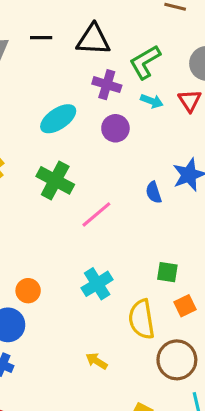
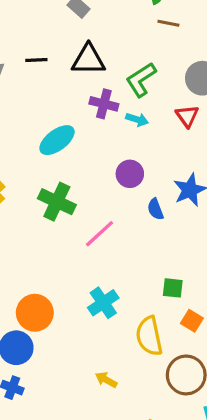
cyan arrow: (152, 101) -> (137, 119), moved
purple circle: (115, 128) -> (130, 174), moved
orange circle: (28, 291) -> (35, 313), size x1.5
orange square: (185, 306) -> (192, 321), turned -30

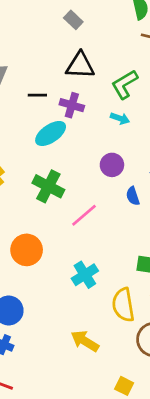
black line: (36, 60) -> (37, 95), moved
purple cross: (104, 104) -> (72, 105), moved
orange circle: (35, 313) -> (27, 250), moved
yellow arrow: (106, 380) -> (85, 341), size x1.5

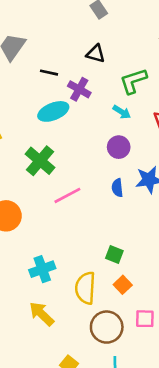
black triangle: (80, 65) -> (96, 54), size x0.7
purple circle: (112, 165) -> (119, 147), moved
cyan cross: (85, 275) -> (42, 269), moved

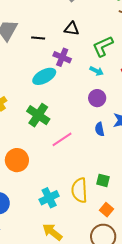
black line: (49, 73) -> (38, 38), moved
orange square: (123, 285) -> (107, 210), moved
yellow semicircle: (85, 288) -> (79, 190), moved

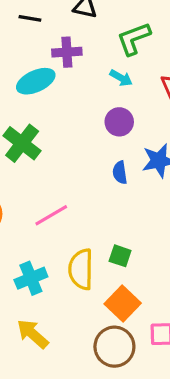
purple cross: (62, 57) -> (67, 52), turned -30
pink line: (62, 139) -> (51, 215), moved
orange square: (107, 210) -> (123, 304), size x1.5

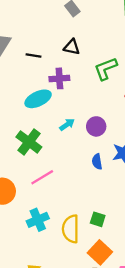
cyan arrow: (121, 78) -> (67, 124), moved, turned -64
pink line: (51, 215) -> (42, 177), moved
cyan cross: (31, 278) -> (38, 220), moved

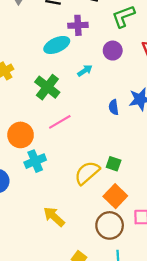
purple circle: (96, 126) -> (113, 51), moved
cyan cross: (38, 220) -> (35, 161), moved
yellow semicircle: (71, 229) -> (87, 173), turned 48

